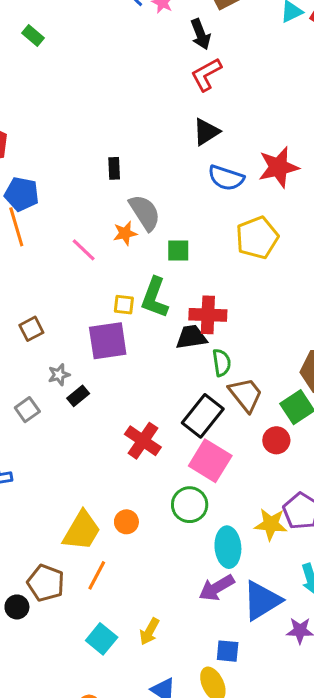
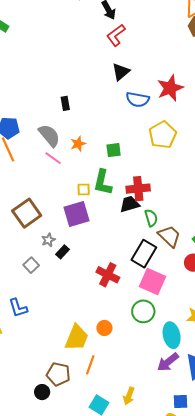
gray semicircle: (145, 213) -> (49, 135), moved
brown square: (31, 329) -> (27, 213), size x1.8

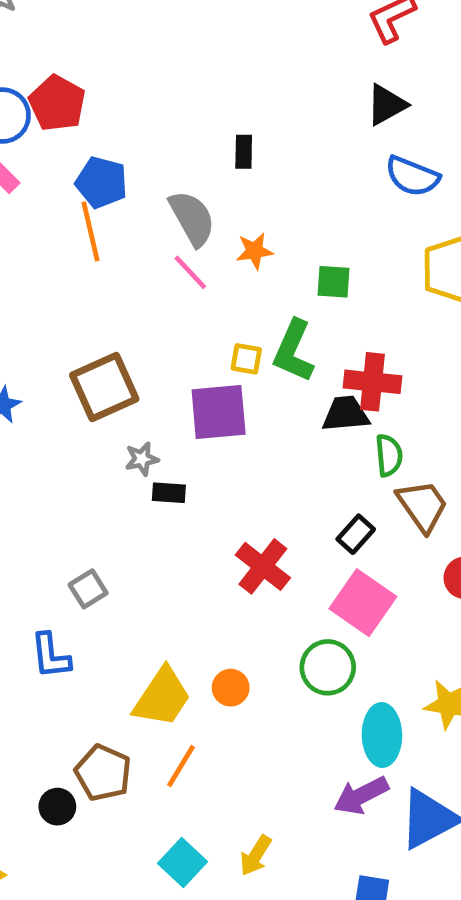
black rectangle: (62, 252) -> (169, 493), turned 40
black rectangle: (144, 254) -> (356, 534), size x0.6
gray square: (31, 265) -> (88, 589), moved
blue L-shape: (18, 308) -> (51, 656), moved

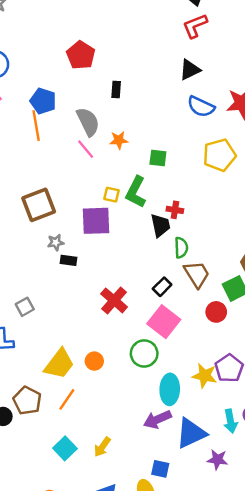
red pentagon: (57, 103) -> (81, 55), moved
red cross: (373, 382) -> (175, 210), size x0.6
black trapezoid: (346, 414) -> (160, 225), turned 80

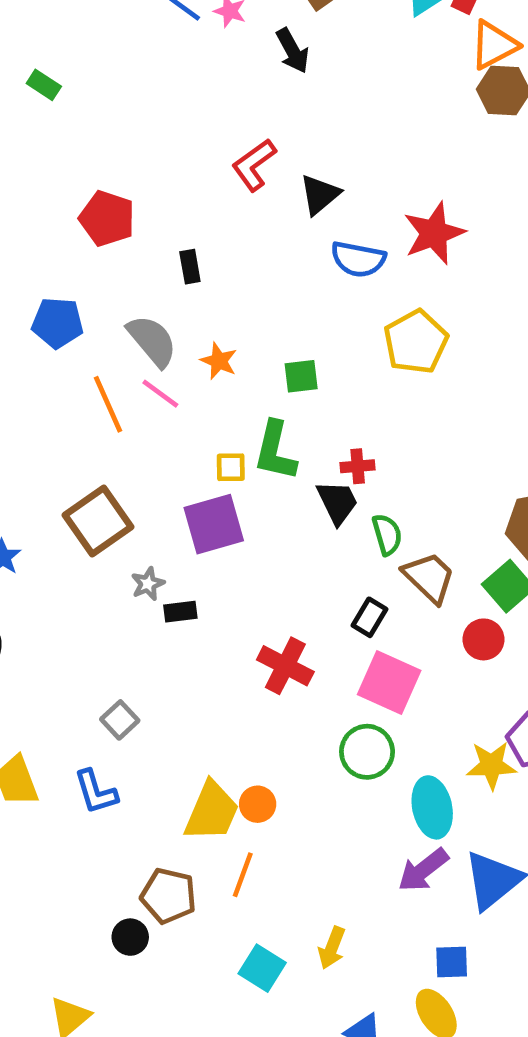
red L-shape: (195, 26) -> (254, 165), moved
orange line: (36, 126) -> (108, 404), moved
orange star: (119, 140) -> (219, 361), turned -30
orange circle: (94, 361) -> (258, 804), moved

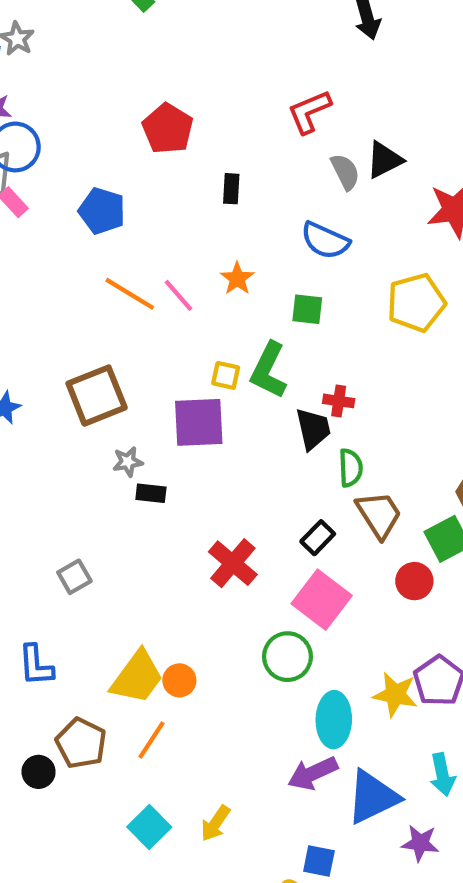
black triangle: (320, 195) -> (384, 160), moved
blue semicircle: (358, 259) -> (325, 240), moved
gray semicircle: (152, 341) -> (345, 172), moved, size x0.7
orange line: (108, 404) -> (130, 294), turned -48
blue L-shape: (96, 792) -> (36, 665), moved

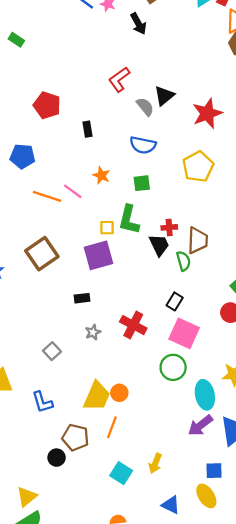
gray star: (128, 462) -> (93, 332), moved
brown trapezoid: (379, 515) -> (198, 240), moved, turned 48

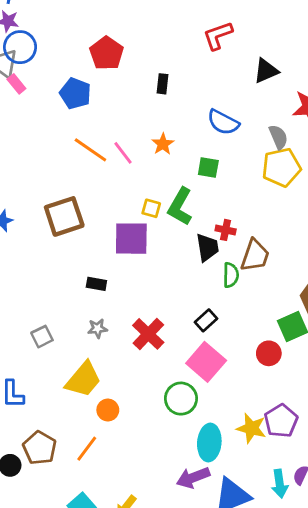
red pentagon: (47, 105) -> (107, 53), moved
gray semicircle: (145, 107) -> (278, 137), moved
yellow trapezoid: (97, 396) -> (83, 379), moved

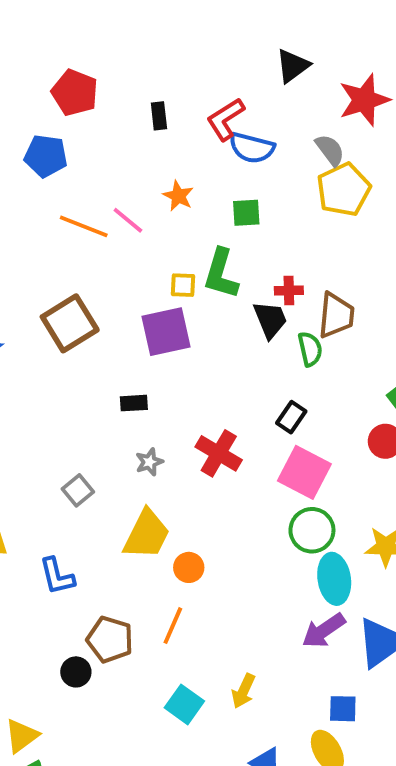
red L-shape: (218, 36) -> (226, 119), moved
green circle: (181, 399) -> (312, 530), moved

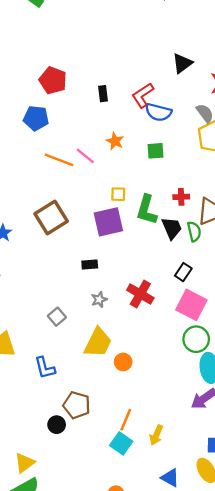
green L-shape: (221, 274) -> (147, 210), moved
black trapezoid: (270, 320) -> (172, 228), moved
orange line: (173, 626) -> (126, 420), moved

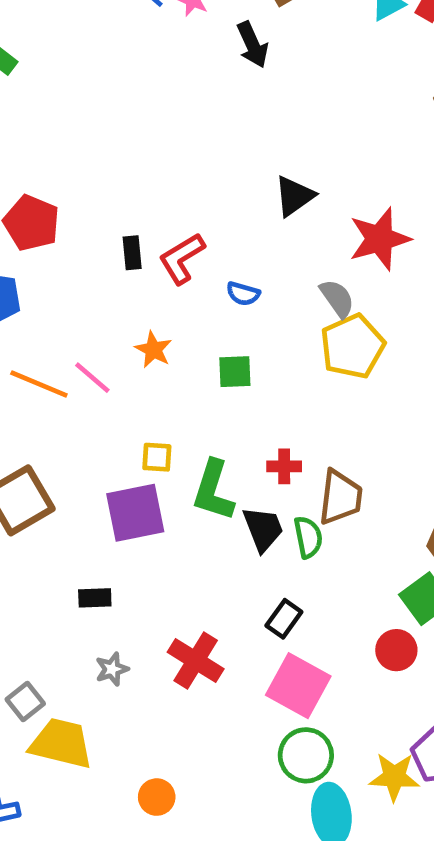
red L-shape: (143, 95) -> (182, 258), moved
blue semicircle: (158, 112) -> (243, 294), size x0.6
yellow trapezoid: (98, 343) -> (61, 743), moved, turned -104

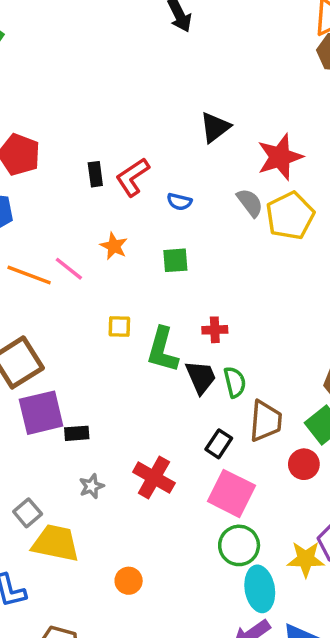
yellow pentagon: (352, 346) -> (290, 216), moved
brown trapezoid: (340, 497) -> (266, 421), moved
purple square: (135, 513) -> (41, 413), moved

